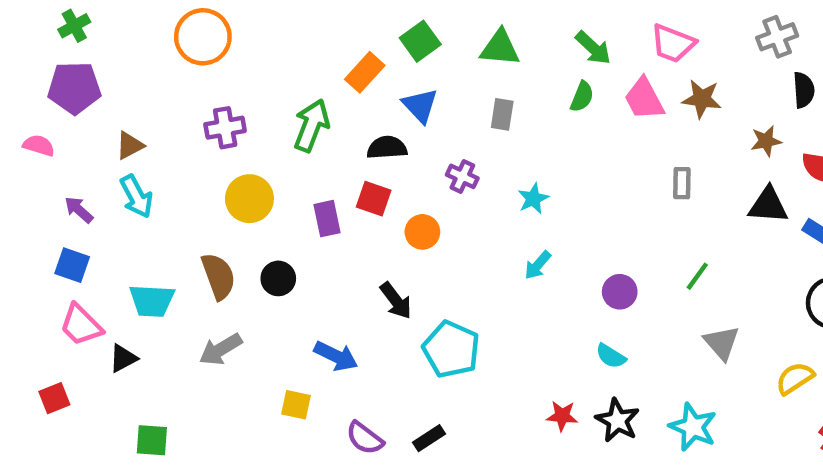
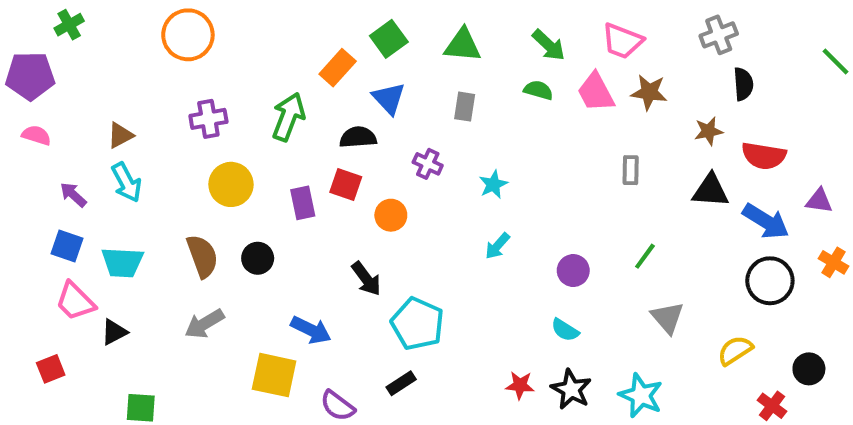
purple pentagon: (74, 88) -> (30, 76), moved
green semicircle: (582, 97) -> (538, 90), turned -96
cyan trapezoid: (152, 301) -> (122, 262), moved
yellow square: (296, 405) -> (274, 375), size x1.6
black rectangle: (429, 438) -> (401, 383), moved

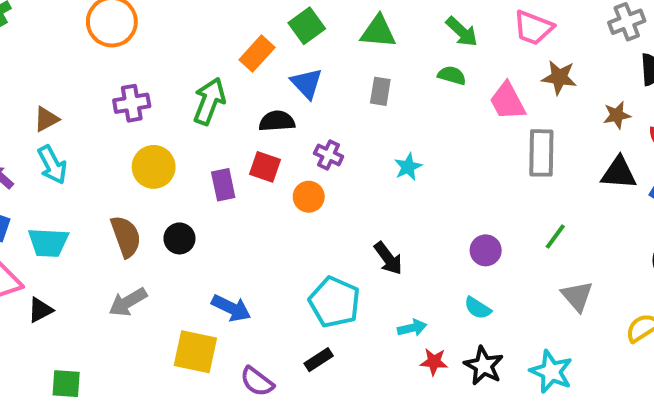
pink trapezoid: (596, 92) -> (508, 101), moved
purple cross: (428, 164) -> (329, 155), moved
gray rectangle: (631, 170) -> (541, 153), size x1.6
cyan arrow: (497, 246) -> (412, 328), moved, turned -144
black arrow: (366, 279) -> (388, 258), moved

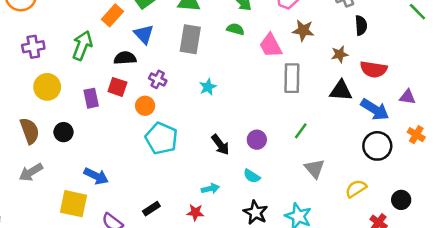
gray rectangle: (380, 91) -> (190, 39), size x1.6
black arrow: (388, 258) -> (220, 145), moved
cyan pentagon: (335, 302) -> (161, 138), moved
red star: (434, 362) -> (195, 212), moved

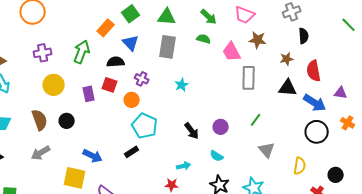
red semicircle: (374, 69) -> (314, 71), turned 70
yellow semicircle: (356, 189) -> (300, 166), turned 132
black rectangle: (151, 209) -> (132, 152), moved

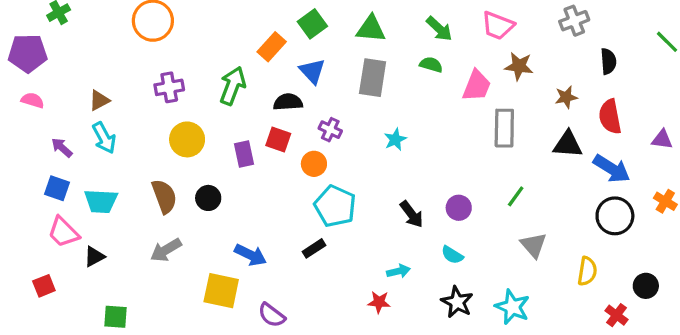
black semicircle: (304, 36) -> (608, 61), moved
pink trapezoid: (232, 52) -> (477, 86), turned -130
purple triangle: (341, 93) -> (662, 139), moved

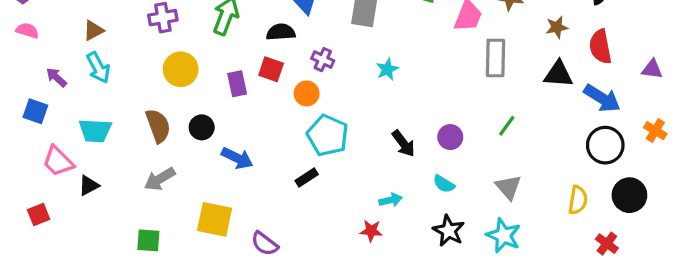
blue square: (57, 188) -> (35, 111), moved
gray triangle: (534, 245) -> (508, 187), moved
blue arrow: (251, 255) -> (237, 158), moved
black circle: (646, 286) -> (629, 195), moved, size x1.4
green square: (115, 317) -> (148, 240), moved

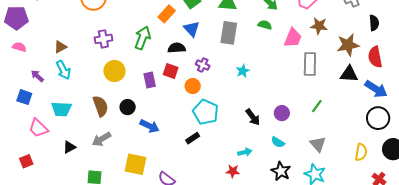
brown star: (557, 27) -> (348, 45), size x1.6
black triangle: (89, 185) -> (69, 147), moved

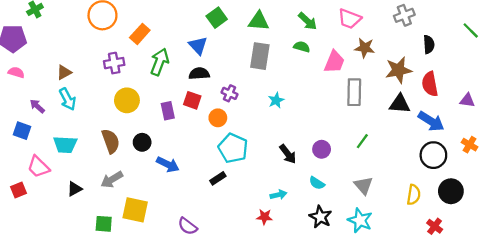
orange rectangle: (167, 14) -> (140, 34), moved
blue triangle: (192, 29) -> (198, 46), moved
red square: (26, 161) -> (19, 190), moved
yellow square: (136, 164) -> (135, 210), moved

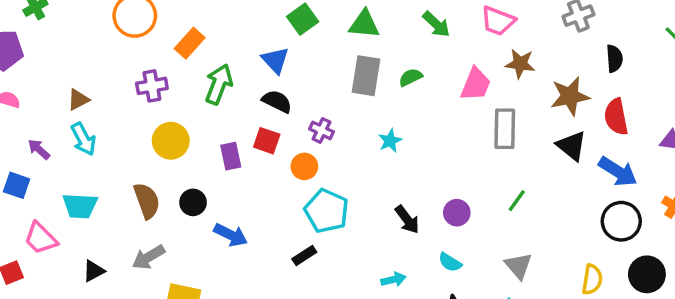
green semicircle: (302, 47) -> (411, 77), moved, turned -42
black semicircle: (199, 74) -> (277, 101), turned 30
black triangle: (400, 104) -> (572, 146), turned 35

